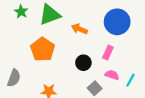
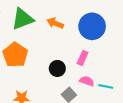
orange arrow: (79, 29) -> (55, 23), moved
cyan line: (130, 80) -> (106, 86), turned 72

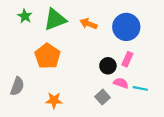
pink rectangle: (83, 58) -> (127, 59), moved
black circle: (57, 68) -> (108, 66), moved

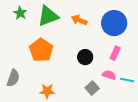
black circle: (108, 66) -> (85, 57), moved

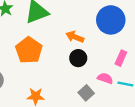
orange arrow: (79, 20) -> (75, 37), moved
pink rectangle: (115, 53) -> (121, 58), moved

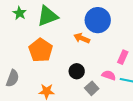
blue circle: (111, 20) -> (98, 20), moved
black circle: (78, 58) -> (77, 71), moved

